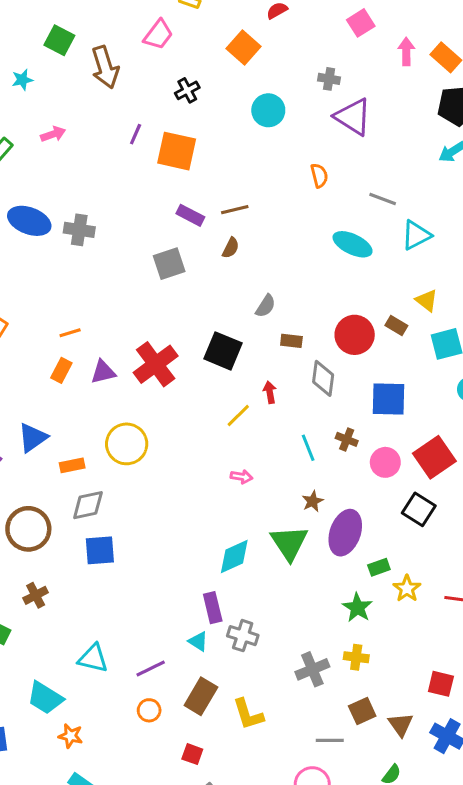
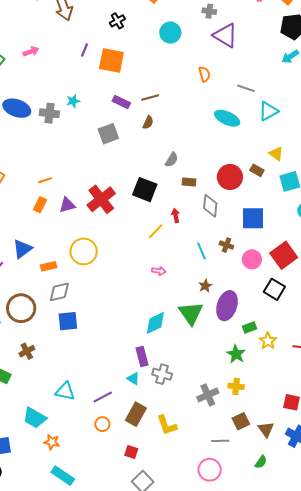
cyan star: (22, 80) -> (73, 101), moved

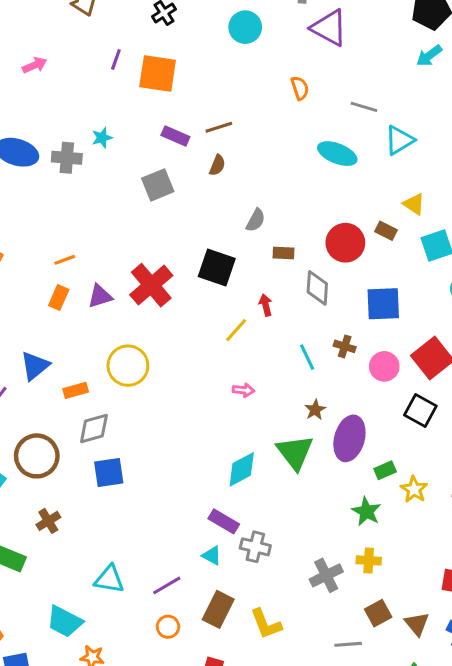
purple rectangle: (142, 357) -> (224, 521), turned -42

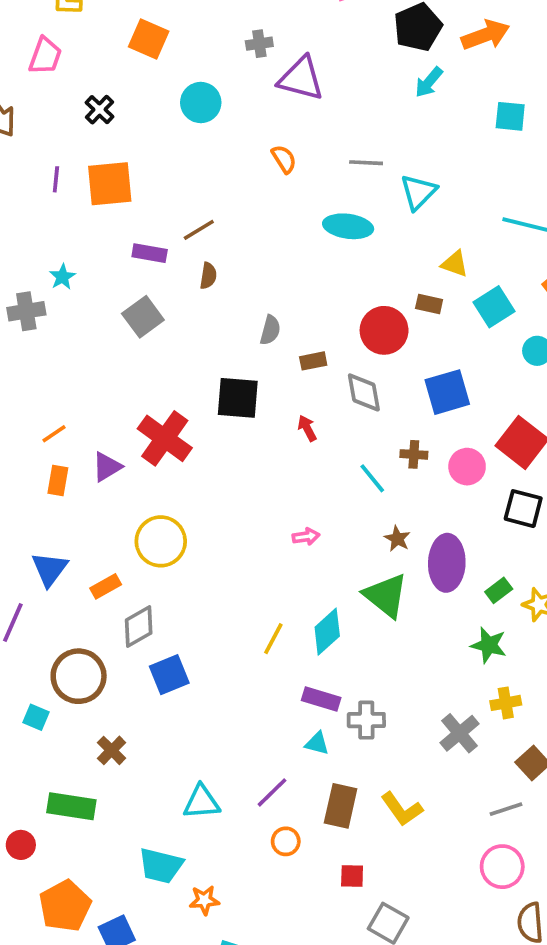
yellow line: (236, 330) -> (273, 639), moved

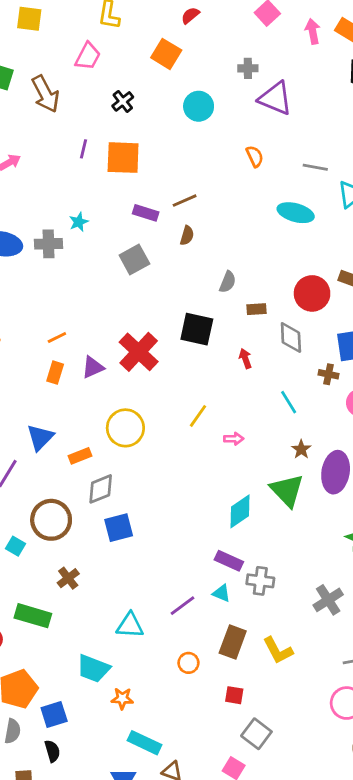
brown cross: (414, 454) -> (328, 374), moved
yellow line: (273, 639) -> (198, 416), moved
purple line: (272, 792) -> (183, 606), moved

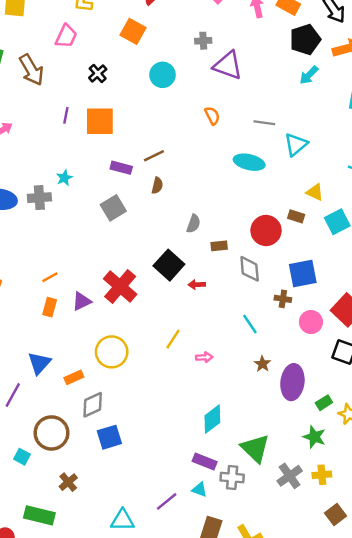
black square: (197, 329) -> (169, 265), turned 32
red arrow: (245, 359) -> (197, 285), moved, turned -70
green triangle: (287, 490) -> (255, 448), moved
gray cross: (328, 600) -> (290, 476), moved

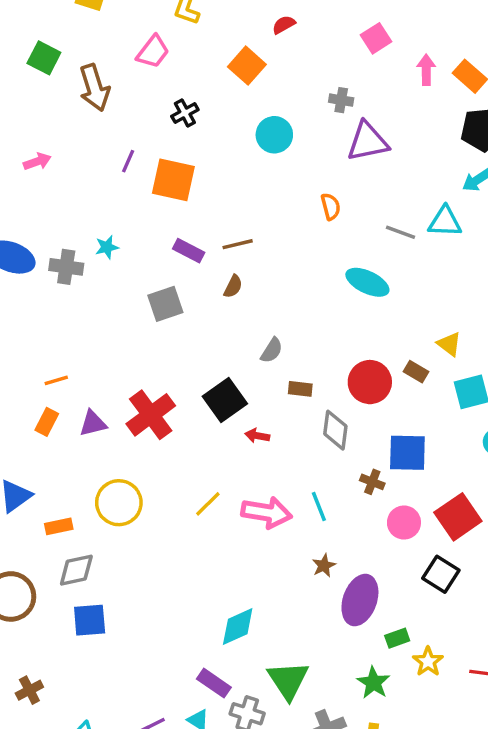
purple triangle: (228, 65) -> (368, 142), turned -44
cyan triangle: (296, 144) -> (445, 222), moved, turned 30
pink arrow: (204, 357) -> (267, 513), moved, size x2.0
brown cross: (68, 482) -> (29, 690), moved

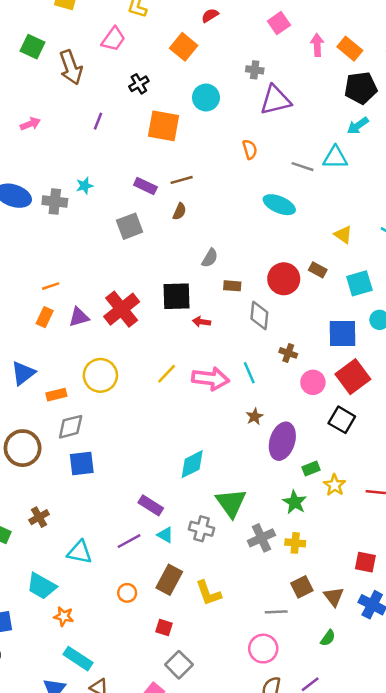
orange square: (173, 180) -> (163, 126), moved
yellow triangle: (449, 344) -> (343, 235), moved
black square: (225, 400) -> (176, 296), turned 36
blue square: (407, 453) -> (342, 334), moved
purple rectangle: (214, 683) -> (151, 505), moved

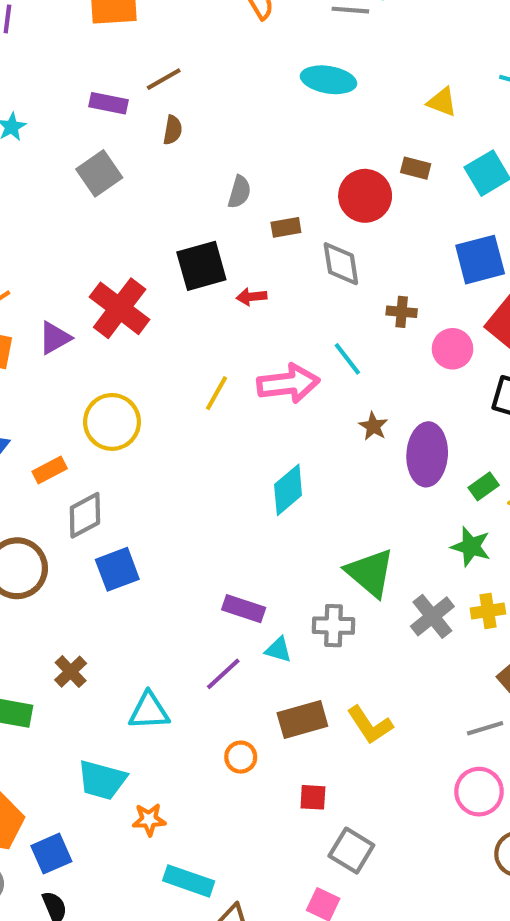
cyan diamond: (192, 464) -> (288, 490), moved
brown rectangle: (169, 580) -> (302, 720), turned 60

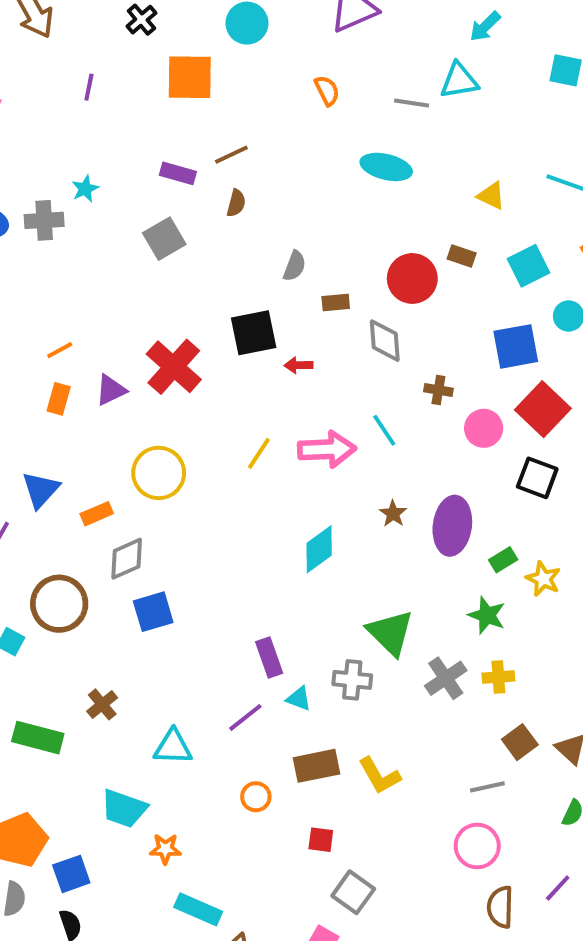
brown star: (373, 426) -> (393, 514), moved
purple rectangle: (244, 609) -> (269, 657), turned 48

